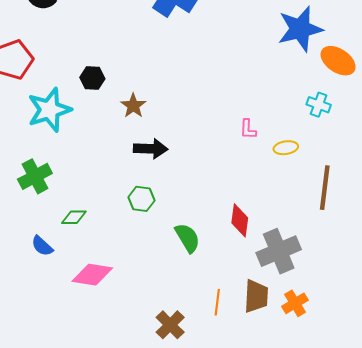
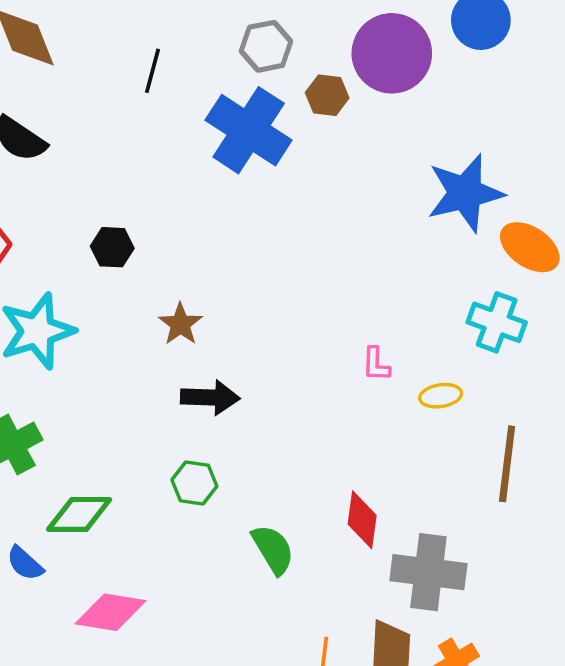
black hexagon: (92, 78) -> (112, 247), moved
cyan cross: (319, 105) -> (497, 322), size x1.4
green diamond: (74, 217) -> (79, 514), size x1.5
gray cross: (279, 251) -> (428, 572), turned 30

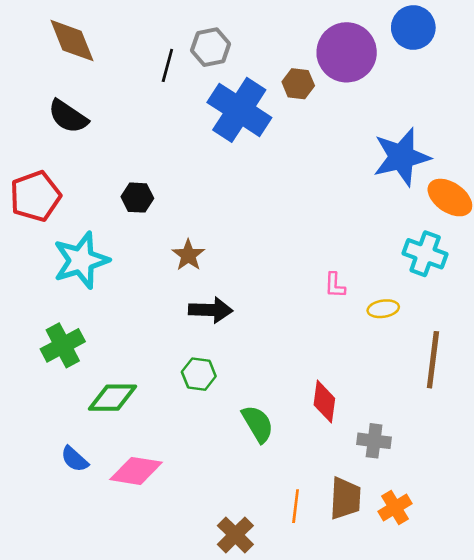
gray hexagon: (266, 46) -> (211, 47), moved
blue semicircle: (25, 563) -> (75, 459), moved
gray cross: (428, 572) -> (374, 441), size x0.6

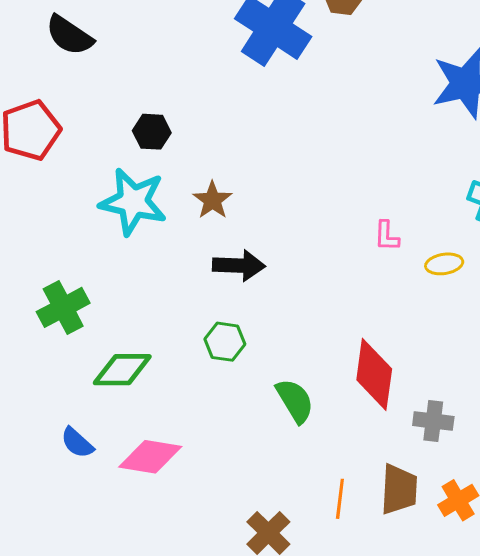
cyan star: (81, 260) -> (133, 202), moved, turned 30
red diamond: (324, 402) -> (374, 374), size x1.4

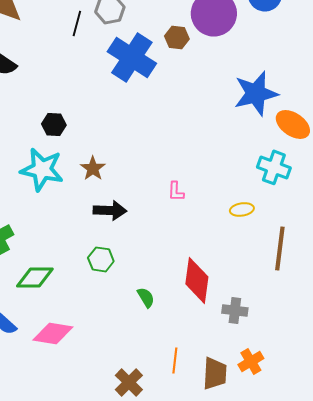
pink L-shape: (387, 236) -> (176, 191), moved
green semicircle: (295, 401) -> (146, 297), size x0.7
brown trapezoid: (399, 489) -> (215, 373), moved

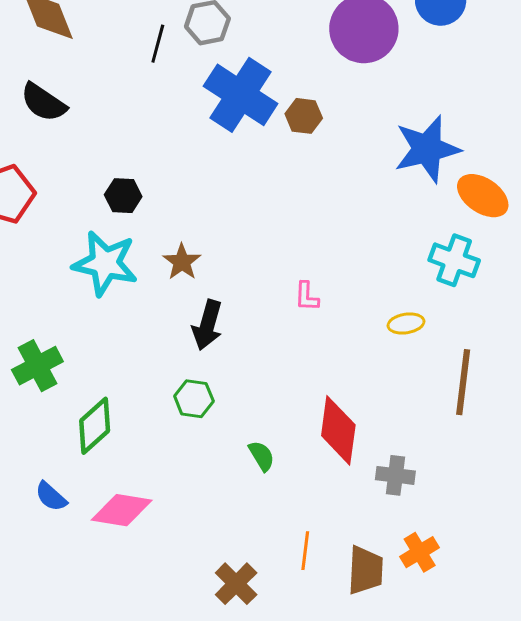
brown hexagon: (177, 37) -> (304, 116), moved
black arrow: (110, 210) -> (207, 325), turned 104
green diamond: (35, 277) -> (95, 426), turned -42

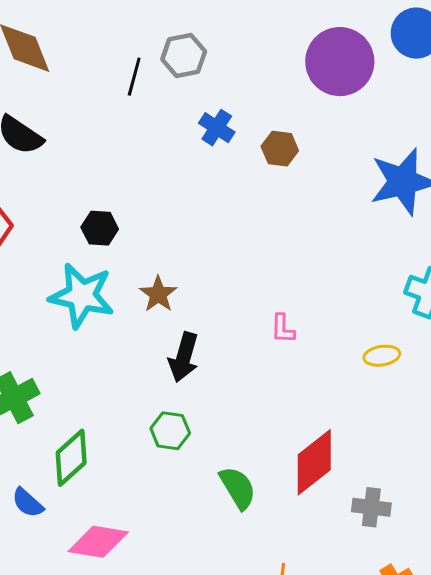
blue cross: (241, 95) -> (217, 128), size x0.5
red diamond: (338, 430) -> (314, 462), turned 44
green semicircle: (262, 456) -> (238, 488), size x1.4
blue semicircle: (51, 496) -> (28, 503), moved

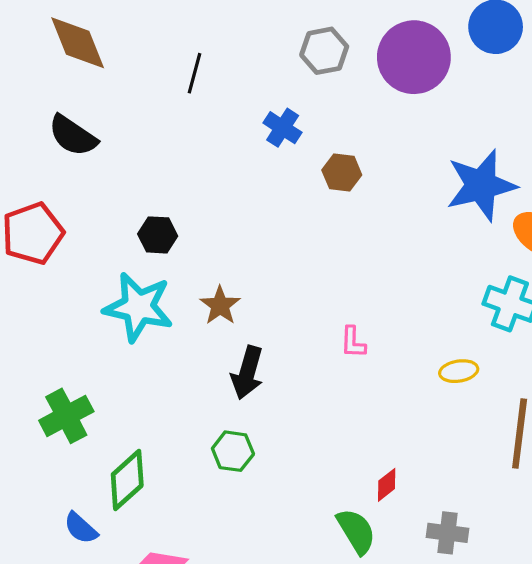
gray hexagon: (184, 56) -> (324, 51), moved
brown hexagon: (280, 149) -> (342, 172), moved
red diamond: (314, 462) -> (387, 485), size x0.5
green semicircle: (238, 488) -> (356, 531), moved

